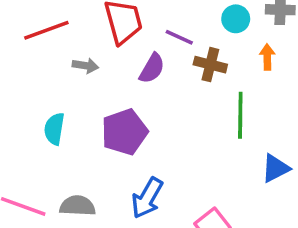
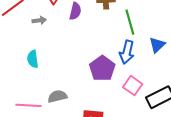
purple pentagon: (124, 132) -> (102, 68), moved
blue arrow: (147, 198) -> (127, 52), moved

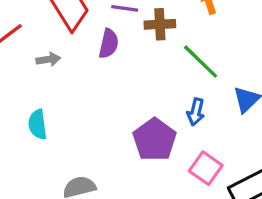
green line: (130, 22) -> (201, 62), turned -30
blue arrow: (127, 52) -> (196, 112), size x0.7

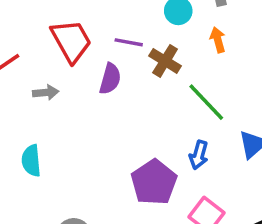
brown cross: (160, 24) -> (165, 61), turned 32

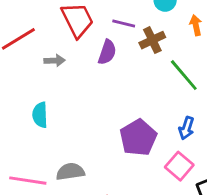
brown cross: (165, 61) -> (152, 40), turned 30
blue arrow: (199, 155) -> (186, 128), moved

